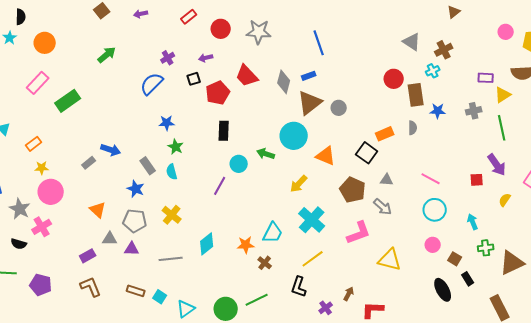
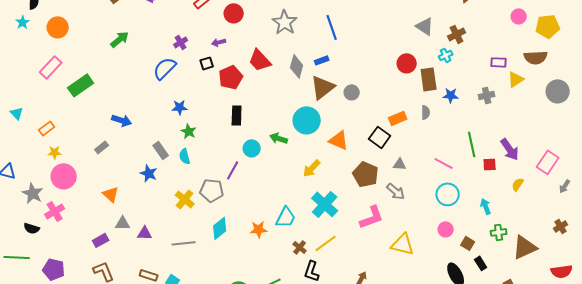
gray star: (259, 32) -> (285, 22), moved, turned 30
green line: (502, 128) -> (472, 144), moved
blue arrow: (111, 150) -> (122, 120), moved
gray pentagon: (135, 221) -> (212, 190), moved
brown cross: (265, 263) -> (300, 247), moved

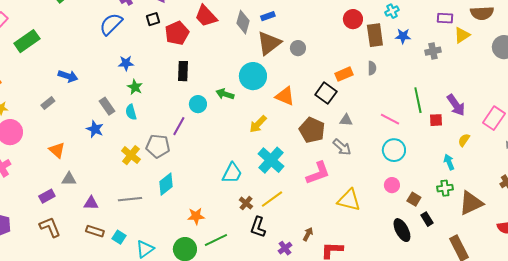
blue star: (451, 95) -> (403, 36), moved
cyan arrow: (486, 206) -> (449, 162), moved
orange star: (259, 229) -> (196, 216), moved
purple triangle: (145, 233) -> (91, 203), moved

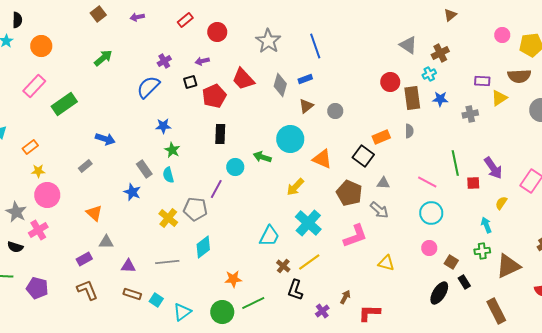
brown triangle: (269, 43) -> (306, 106), size x0.6
yellow triangle: (349, 200) -> (386, 263), size x0.7
black ellipse: (402, 230) -> (439, 293), turned 60

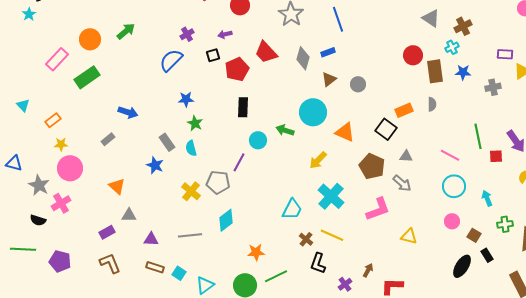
orange circle: (41, 46) -> (90, 39), moved
cyan arrow: (486, 225) -> (487, 198), moved
yellow line: (309, 262) -> (332, 235), turned 60

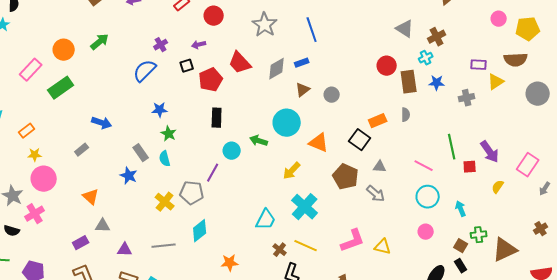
gray diamond: (303, 58) -> (277, 69), turned 45
pink L-shape: (378, 209) -> (353, 241), moved
brown square: (474, 235) -> (461, 246), moved

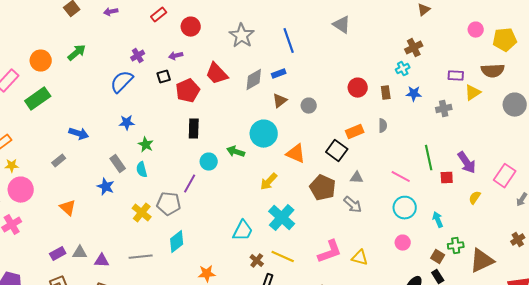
gray triangle: (405, 29) -> (342, 25), moved
red circle: (387, 66) -> (358, 88), moved
brown rectangle: (409, 82) -> (386, 93), size x0.6
blue star: (160, 110) -> (127, 123), moved
gray triangle: (103, 226) -> (80, 253), moved

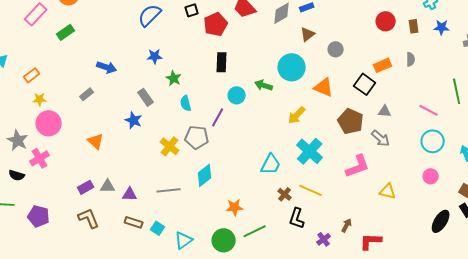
green rectangle: (38, 99) -> (66, 32), size x0.7
gray circle: (309, 106) -> (336, 49), moved
cyan semicircle: (142, 170) -> (186, 103), moved
pink L-shape: (330, 252) -> (358, 166), moved

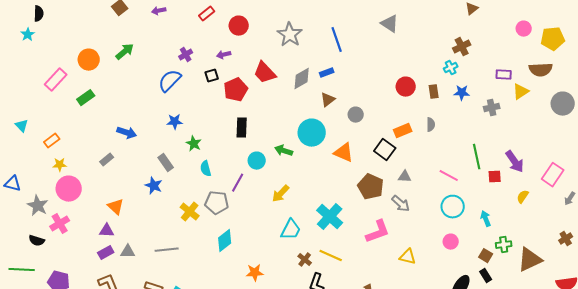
yellow arrow: (297, 115) -> (281, 194), moved
gray line: (169, 190) -> (167, 250), moved
purple triangle: (130, 194) -> (107, 231), moved

